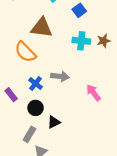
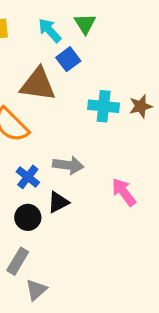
blue square: (79, 10) -> (68, 59), moved
black triangle: (54, 122) -> (58, 202), moved

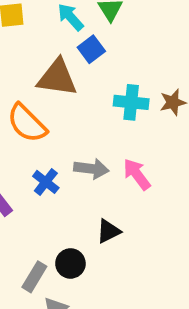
pink arrow: (124, 192) -> (137, 174), moved
black triangle: (58, 202) -> (108, 231), moved
black circle: (28, 217) -> (70, 263), moved

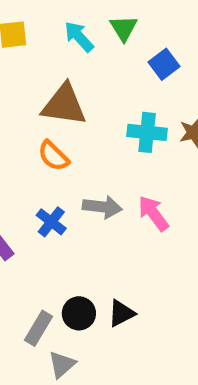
blue square: (91, 49) -> (164, 64), moved
orange semicircle: (27, 123) -> (53, 156), moved, size x0.7
black triangle: (108, 231) -> (121, 313), moved

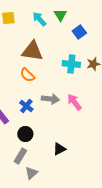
black circle: (79, 313) -> (25, 134), moved

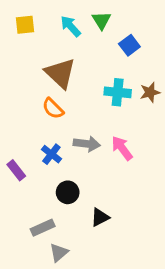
brown triangle: (32, 51) -> (60, 73), turned 35
black circle: (25, 134) -> (68, 192), moved
gray rectangle: (20, 156) -> (43, 228), turned 35

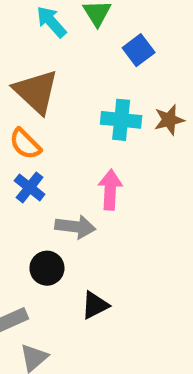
gray arrow: (87, 144) -> (75, 227), moved
pink arrow: (122, 148) -> (110, 190), moved, turned 40
blue cross: (51, 154) -> (30, 187), moved

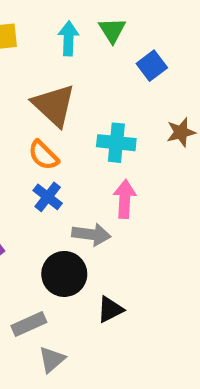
cyan arrow: (51, 22) -> (68, 38), turned 44
cyan cross: (121, 120) -> (116, 143), moved
black circle: (47, 268) -> (64, 274), size x1.4

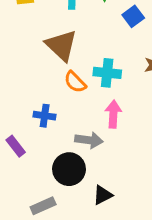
orange semicircle: (43, 155) -> (75, 82), moved
blue cross: (48, 197) -> (45, 116), moved, turned -30

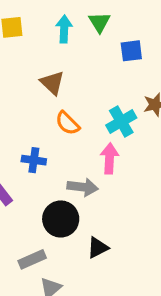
blue square: (133, 16) -> (131, 51), turned 30
brown triangle: (61, 45) -> (52, 83), size x0.7
cyan cross: (107, 73) -> (121, 121), moved, turned -36

